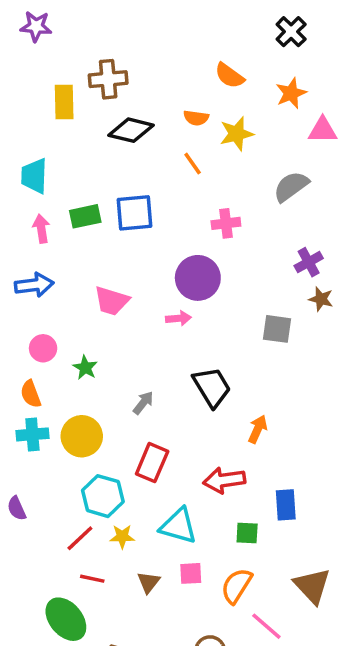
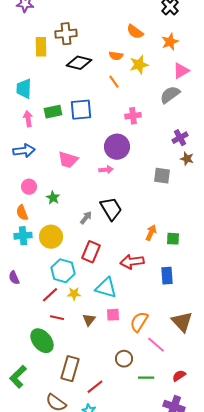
pink triangle: (323, 130) -> (181, 71), moved, turned -30
black trapezoid: (212, 387) -> (111, 209), moved
green square: (247, 533) -> (173, 239), moved

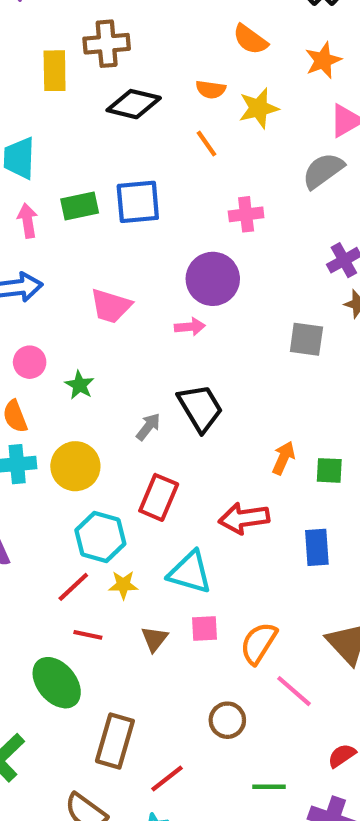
green line: (146, 378) -> (269, 787), moved

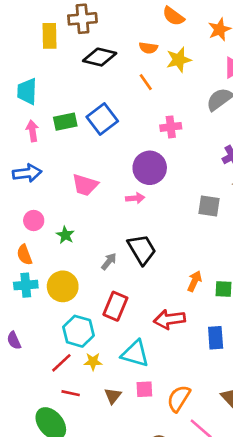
blue square: (138, 202) -> (102, 119), turned -32

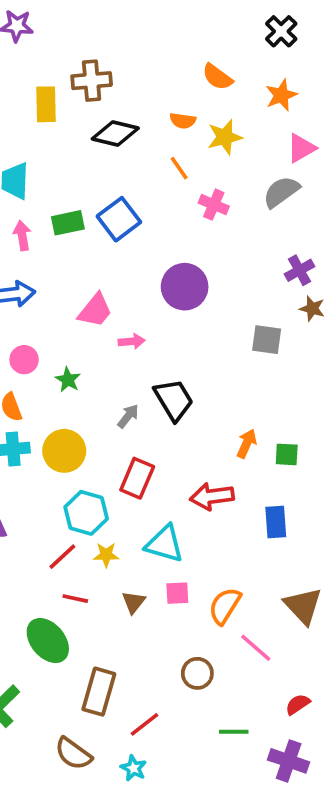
pink cross: (171, 127) -> (214, 205), moved, turned 30
pink trapezoid: (85, 185) -> (95, 310), turned -68
pink arrow: (135, 198) -> (132, 341), moved

